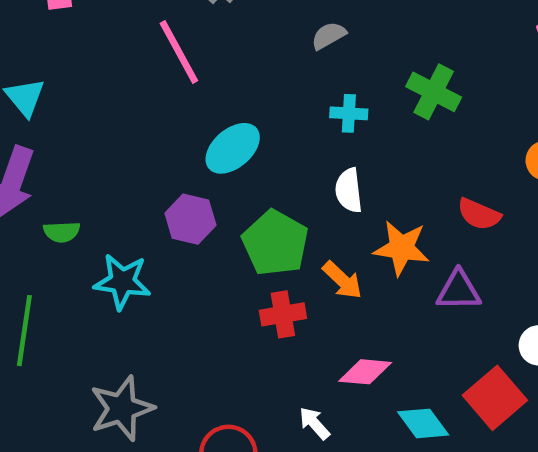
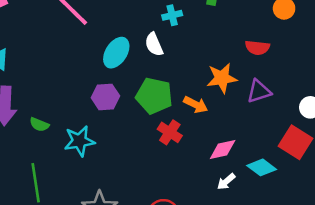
white semicircle: (349, 190) -> (154, 44), moved
green semicircle: (62, 232) -> (39, 124), turned 42
red cross: (283, 314) -> (170, 132), turned -30
white arrow: (314, 423) -> (226, 182), moved, turned -72

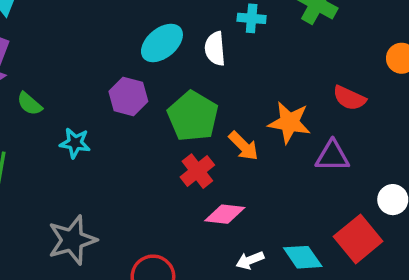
cyan star: (79, 141) -> (75, 143), size x0.7
pink diamond: (223, 149) -> (225, 214), moved

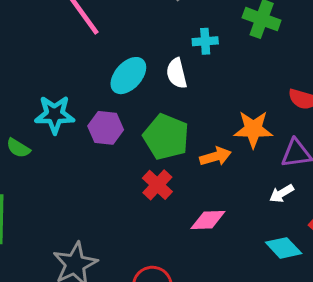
cyan star: (75, 143) -> (55, 115), moved, size x1.4
orange arrow: (243, 146) -> (215, 156), turned -52
red cross: (197, 171) -> (157, 185), moved
white arrow: (250, 260) -> (282, 193), moved

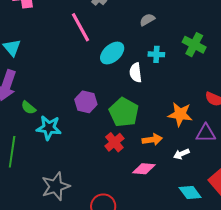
cyan ellipse: (128, 76) -> (112, 53), moved
cyan star: (55, 115) -> (49, 128), moved
orange arrow: (215, 156) -> (152, 140), moved
white arrow: (282, 193) -> (181, 154), moved

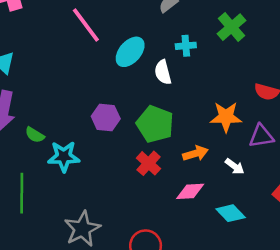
green cross: (194, 45) -> (232, 27), turned 30
white arrow: (181, 154) -> (235, 166), turned -112
cyan diamond: (190, 193) -> (231, 213), moved

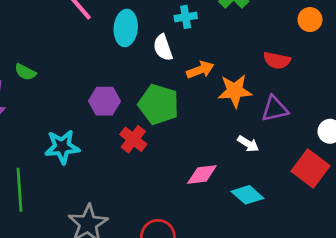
cyan ellipse: (130, 52) -> (126, 28), turned -32
green semicircle: (35, 135) -> (25, 72), moved
orange arrow: (195, 153) -> (200, 70), moved
red cross: (149, 163) -> (133, 139), moved

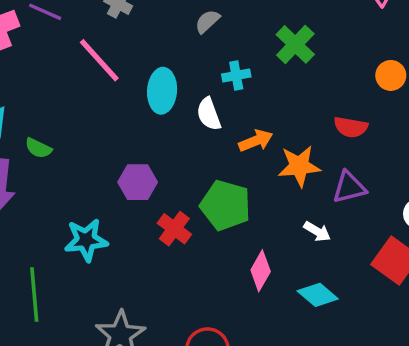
green pentagon: (159, 104) -> (225, 205), moved
pink diamond: (202, 174) -> (261, 271), turned -52

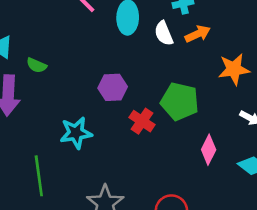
orange arrow: (256, 141) -> (198, 34), moved

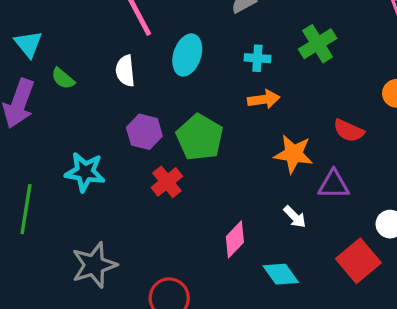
white semicircle: (164, 33) -> (125, 71), moved
green pentagon: (180, 102) -> (200, 137), moved

